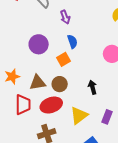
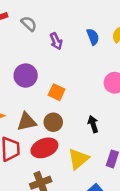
blue semicircle: (72, 42) -> (93, 37), moved
orange square: (63, 59) -> (57, 92), turned -32

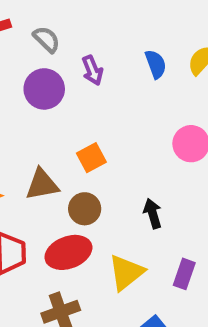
purple circle: (26, 76) -> (44, 89), moved
orange square: (57, 92) -> (91, 158), turned 35
brown triangle: (27, 122) -> (42, 184), moved

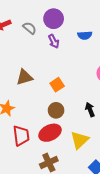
blue semicircle: (156, 64) -> (85, 35), turned 112
purple circle: (44, 89) -> (54, 19), moved
brown triangle: (42, 184) -> (24, 77), moved

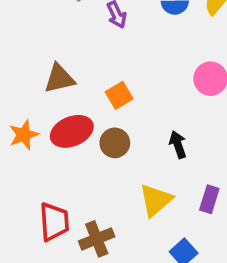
red ellipse: (50, 133) -> (72, 131), moved
red trapezoid: (21, 136) -> (54, 222), moved

